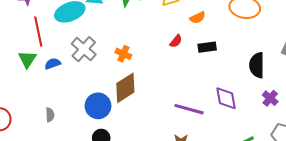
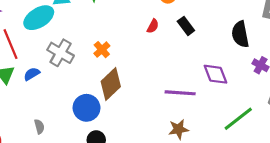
black rectangle: (207, 47) -> (186, 26), turned 72
orange cross: (123, 54) -> (102, 50), turned 35

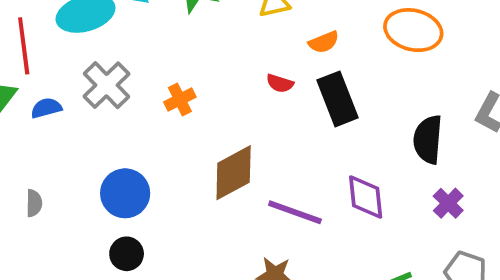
red semicircle: (153, 26) -> (280, 83), turned 64
black rectangle: (186, 26) -> (337, 99), size x1.5
brown diamond: (111, 84) -> (234, 173), moved

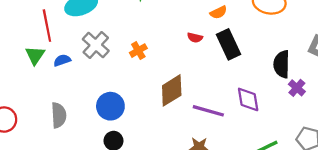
gray semicircle: (34, 203) -> (59, 115), size x1.6
purple cross: (448, 203) -> (297, 88), moved

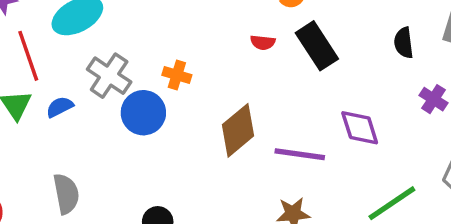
orange cross: (138, 51) -> (177, 75), turned -35
black semicircle: (282, 64) -> (404, 43), moved, size x0.7
blue circle: (110, 106) -> (143, 113), moved

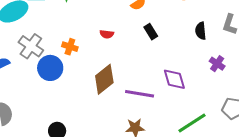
red semicircle: (263, 42) -> (107, 34), moved
black rectangle: (317, 46) -> (151, 32), size x0.6

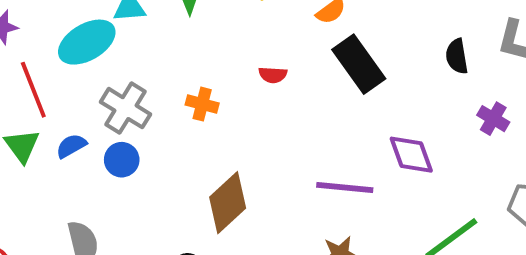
black rectangle: (151, 32) -> (359, 64), size x1.8
blue circle: (50, 68) -> (122, 160), moved, size x0.7
brown diamond: (104, 79) -> (228, 203), moved

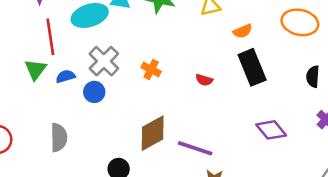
red semicircle: (273, 75) -> (204, 80), moved
purple diamond: (411, 155) -> (271, 130), turned -32
purple line: (345, 187) -> (195, 148), moved

